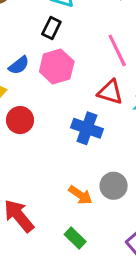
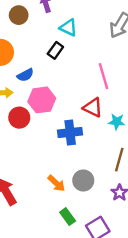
pink hexagon: (57, 66) -> (42, 100), moved
blue cross: (87, 128) -> (70, 133), turned -35
green rectangle: (75, 238) -> (68, 217), moved

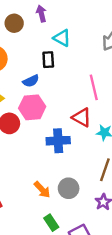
black rectangle: (55, 50) -> (48, 60), turned -42
blue semicircle: (25, 75) -> (31, 81), moved

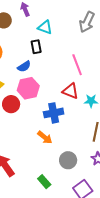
gray circle: (69, 188) -> (68, 160), moved
orange arrow: (42, 190) -> (45, 137), moved
green rectangle: (51, 223) -> (44, 182), moved

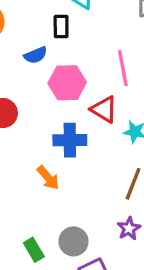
pink hexagon: (28, 88) -> (67, 83), moved
gray circle: (68, 160) -> (73, 241), moved

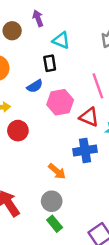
blue cross: (70, 140) -> (85, 150), moved
gray circle: (73, 241) -> (52, 201), moved

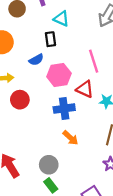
blue cross: (85, 150) -> (64, 109), moved
orange arrow: (57, 171) -> (71, 138), moved

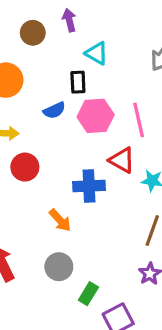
pink hexagon: (59, 75) -> (96, 116), moved
orange arrow: (71, 138) -> (60, 220), moved
green rectangle: (51, 185) -> (88, 294), moved, turned 64

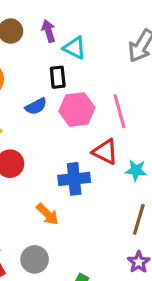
purple arrow: (69, 20) -> (48, 31), moved
gray circle: (59, 267) -> (35, 259), moved

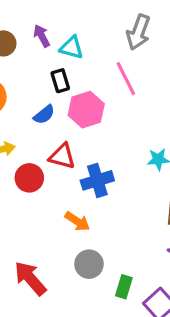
pink line: (119, 111) -> (126, 79), moved
red triangle: (105, 152) -> (62, 156), moved
gray circle: (35, 259) -> (89, 264), moved

